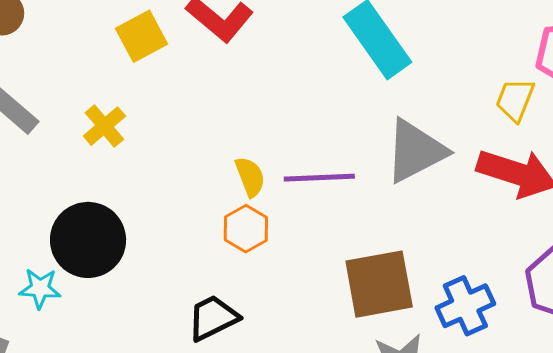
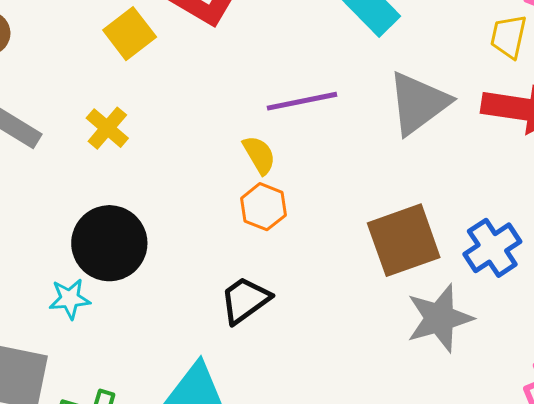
purple line: (319, 178) -> (302, 101), moved

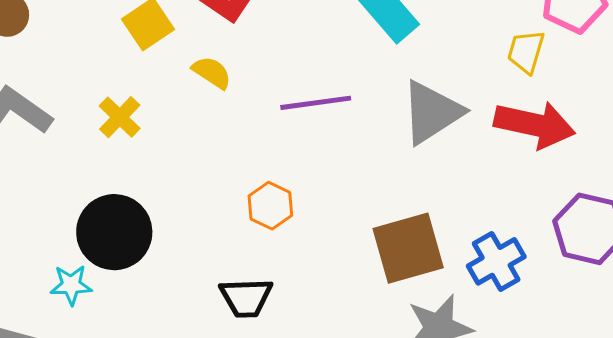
yellow semicircle: (259, 155) -> (212, 72), moved, turned -30
black trapezoid: (245, 300) -> (246, 298), turned -150

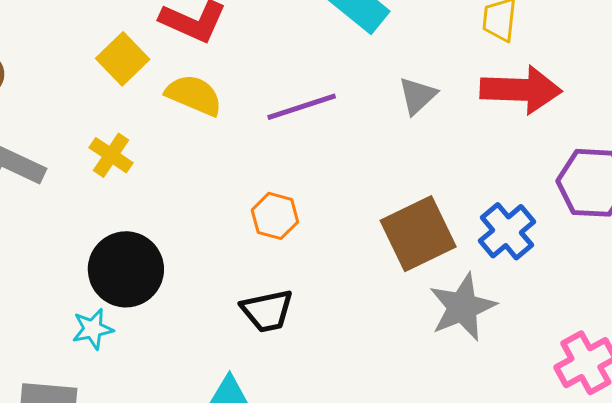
yellow semicircle: (212, 72) -> (194, 95), size x1.4
gray triangle: (432, 112) -> (417, 96), size x0.6

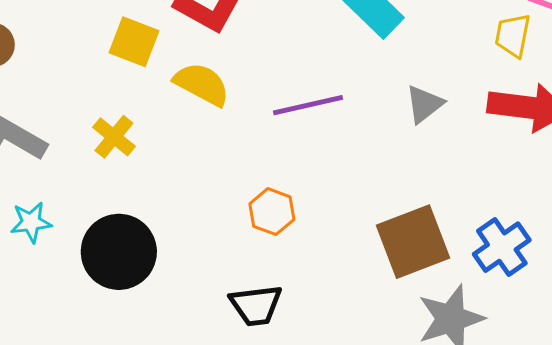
yellow square: (123, 59) -> (134, 42), turned -30
cyan star: (93, 329) -> (31, 222), moved

